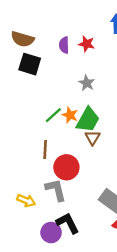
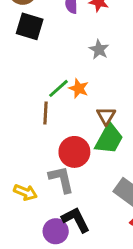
green trapezoid: (88, 120) -> (109, 139), moved
brown line: (45, 149) -> (46, 113), moved

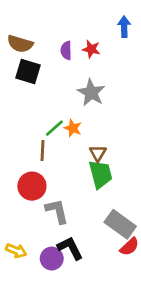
gray star: (99, 49) -> (91, 93), size x1.5
green trapezoid: (109, 139) -> (100, 174), turned -44
red circle: (74, 152) -> (32, 186), moved
yellow arrow: (25, 192) -> (16, 251), moved

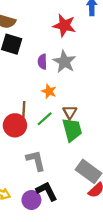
red star: (91, 49) -> (64, 25), size x1.5
purple semicircle: (66, 50) -> (42, 62), moved
green line: (54, 128) -> (45, 119), moved
red circle: (32, 186) -> (15, 125), moved

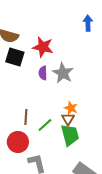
red star: (64, 25) -> (43, 47), moved
orange star: (49, 91) -> (71, 108), moved
red circle: (15, 125) -> (18, 142), moved

